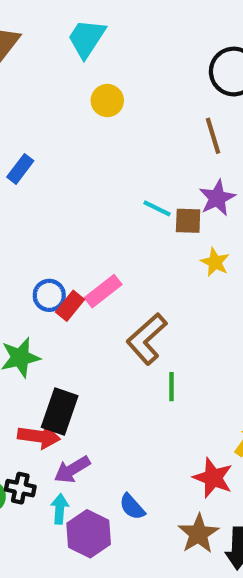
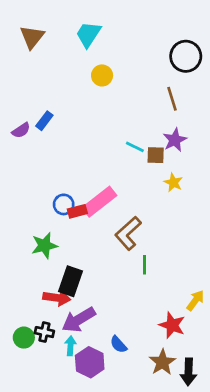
pink rectangle: (103, 291) -> (99, 202), size x1.4
red rectangle: (70, 306) -> (77, 211), turned 36
purple arrow: (72, 469) -> (79, 320), size x1.4

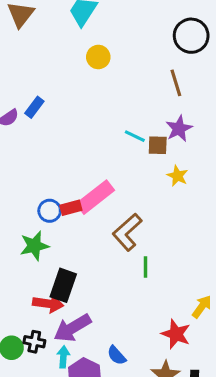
blue circle: (64, 204) -> (50, 211), moved

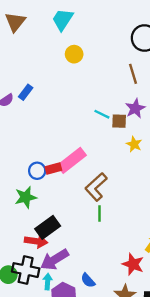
green line: (145, 267) -> (99, 213), moved
black rectangle: (63, 285) -> (48, 227), turned 35
black cross: (34, 342) -> (26, 270), size x1.6

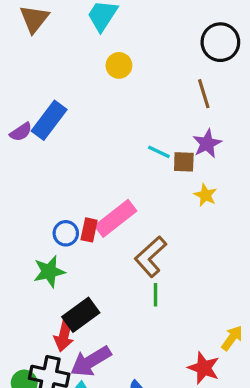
blue rectangle: (26, 92) -> (49, 120), size x1.6
red rectangle: (53, 168) -> (89, 230), turned -63
red arrow: (36, 241) -> (64, 335), turned 95

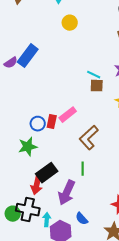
brown square: (184, 162) -> (97, 86), moved
pink rectangle: (116, 218) -> (68, 115), size x0.7
green line: (156, 295) -> (83, 169), moved
purple arrow: (91, 361) -> (67, 193), moved, turned -35

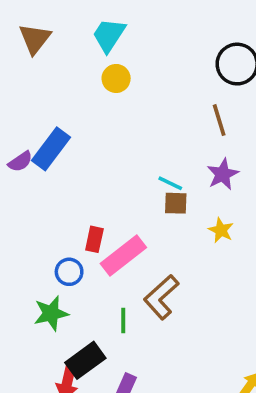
yellow circle: (70, 23) -> (116, 78), moved
pink rectangle: (68, 115) -> (123, 256), size x1.4
red rectangle: (52, 122) -> (94, 239), moved
green line: (83, 169) -> (123, 321), moved

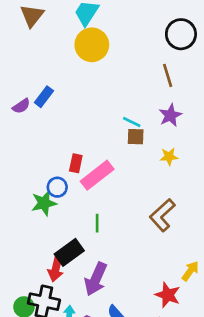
yellow circle: (116, 78) -> (92, 45), size x1.6
blue rectangle: (51, 149) -> (44, 97), size x0.7
yellow star: (221, 230) -> (169, 157), turned -30
brown L-shape: (161, 297) -> (162, 215), moved
green star: (51, 313) -> (44, 203), moved

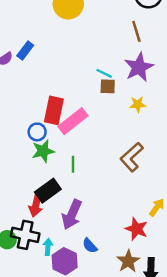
purple star: (170, 115) -> (139, 67), size x1.4
red rectangle: (76, 163) -> (54, 110), size x1.6
green star: (44, 203) -> (43, 151), moved

